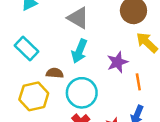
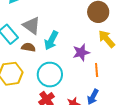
gray triangle: (78, 18) -> (32, 25), moved
brown semicircle: (55, 73) -> (28, 47), moved

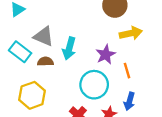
yellow arrow: (107, 39) -> (131, 33), turned 132
cyan circle: (50, 75) -> (94, 85), moved

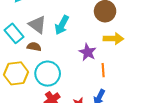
cyan arrow: (69, 48) -> (62, 25), moved
purple star: (106, 55) -> (88, 52), turned -30
cyan circle: (94, 85) -> (48, 74), moved

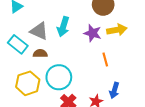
purple star: (88, 52) -> (93, 33), moved
orange line: (103, 70) -> (105, 60), moved

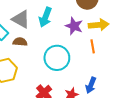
orange line: (105, 60) -> (93, 46), moved
cyan circle: (59, 77) -> (57, 58), moved

